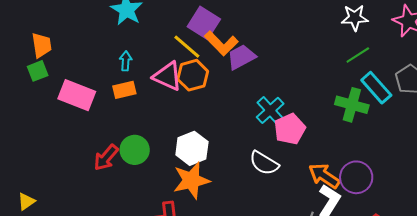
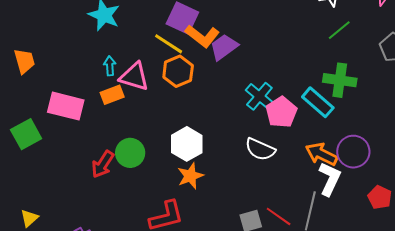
green square: (38, 71) -> (26, 134), moved, size x1.4
pink triangle: (168, 76) -> (134, 77), moved
cyan rectangle: (376, 88) -> (318, 102), moved
orange star: (191, 180) -> (190, 176), size x0.7

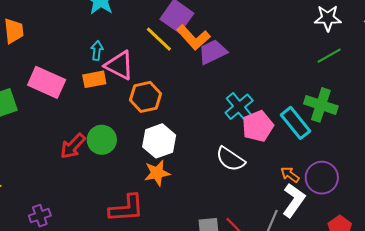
orange hexagon: (178, 71) -> (146, 97), moved
orange arrow: (321, 154) -> (290, 175), size x0.6

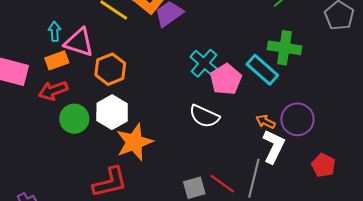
white hexagon: (159, 141) -> (112, 112), moved
red arrow: (73, 146) -> (53, 91), moved, turned 36
orange star: (157, 173) -> (134, 142), size x1.4

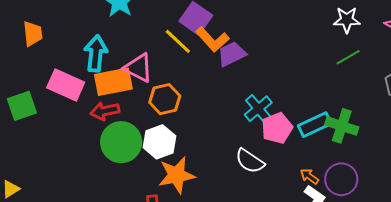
cyan arrow: (55, 31) -> (96, 53), moved, size x1.8
green cross: (284, 48) -> (342, 126), moved
orange rectangle: (57, 60) -> (113, 82), size x1.6
cyan rectangle: (262, 70) -> (315, 125), turned -76
green circle: (74, 119) -> (121, 142), size x1.4

